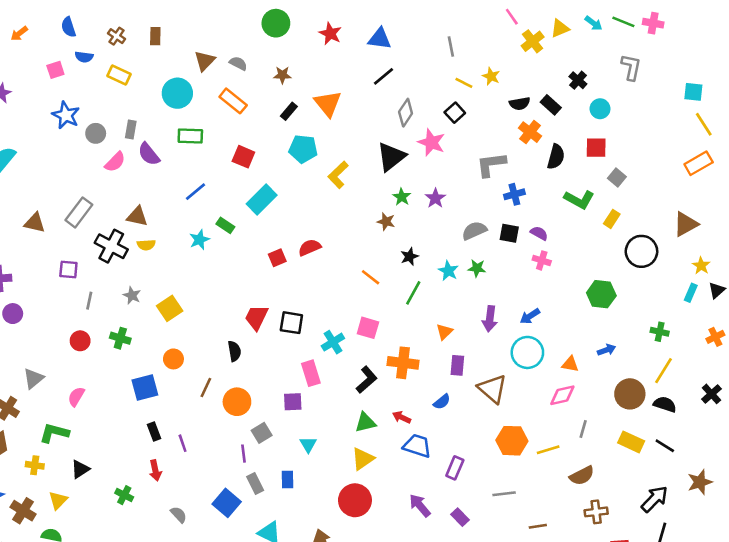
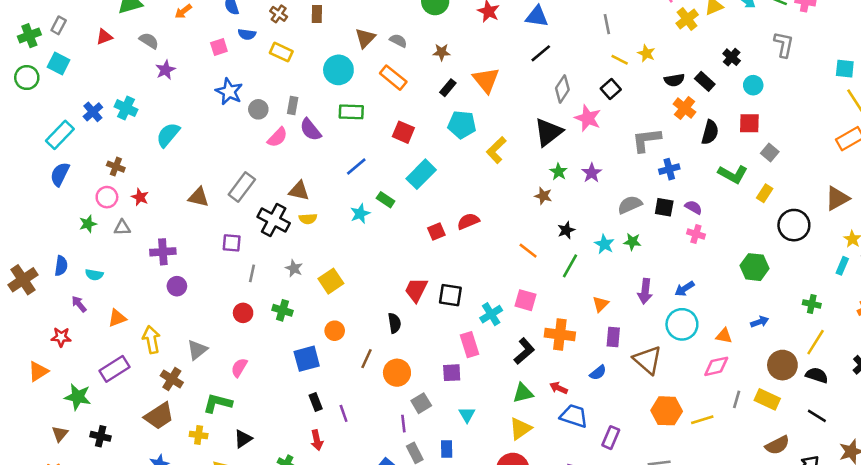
yellow rectangle: (631, 442) -> (767, 399), moved
brown semicircle: (582, 476) -> (777, 445), moved

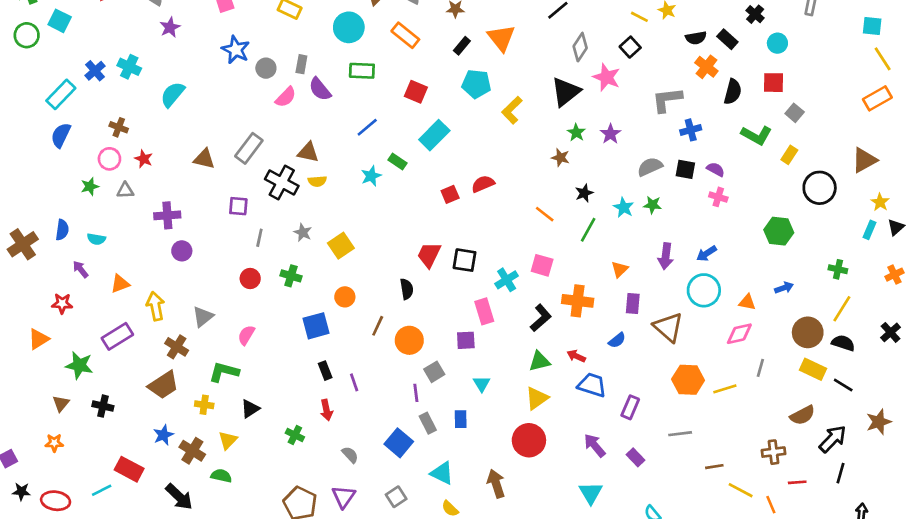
yellow rectangle: (767, 399) -> (813, 369), moved

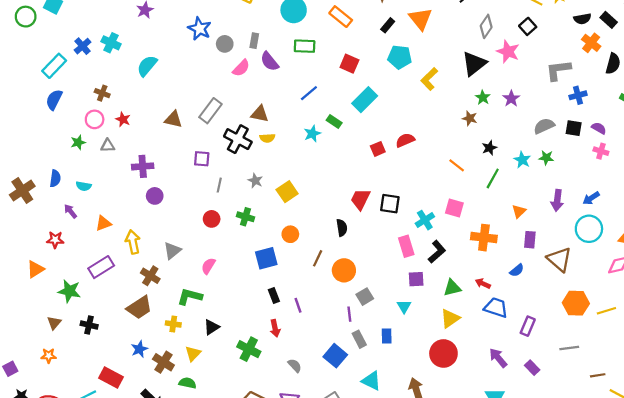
black L-shape: (541, 318) -> (437, 252), moved
purple square: (466, 340) -> (416, 279), moved
green cross: (295, 435) -> (249, 349), size x1.5

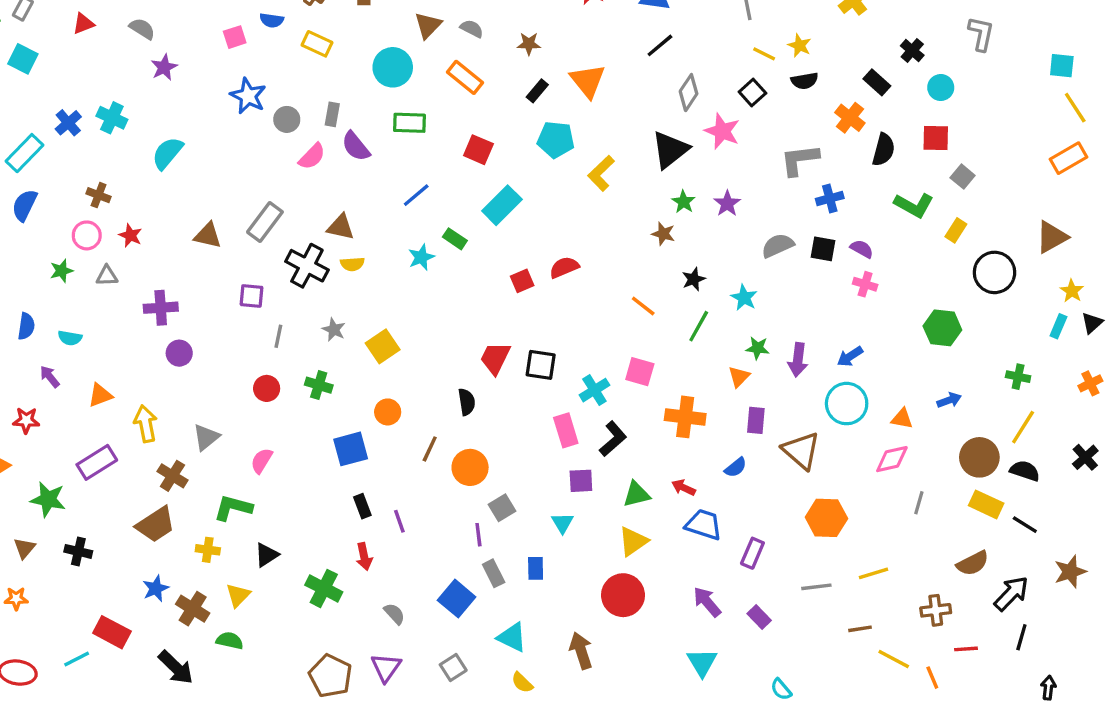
black semicircle: (582, 19) -> (805, 81), moved
green star: (546, 158) -> (757, 348), moved
yellow line: (606, 311) -> (873, 573), moved

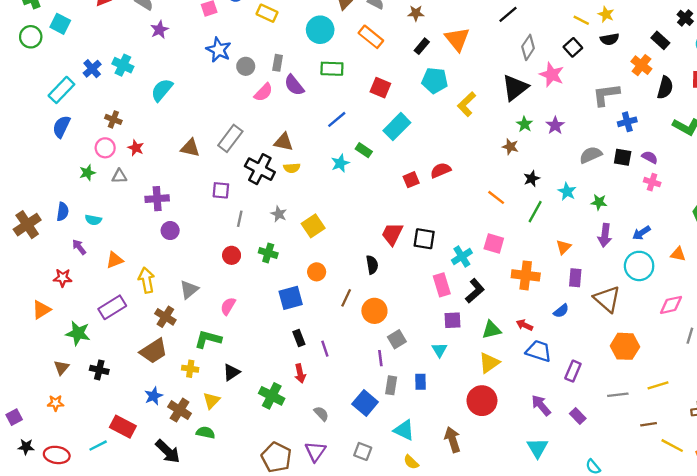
green star: (757, 348) -> (599, 202), moved
orange triangle: (902, 419) -> (678, 254), moved
gray rectangle: (494, 573) -> (391, 385), turned 36
gray square: (453, 667) -> (363, 451), turned -36

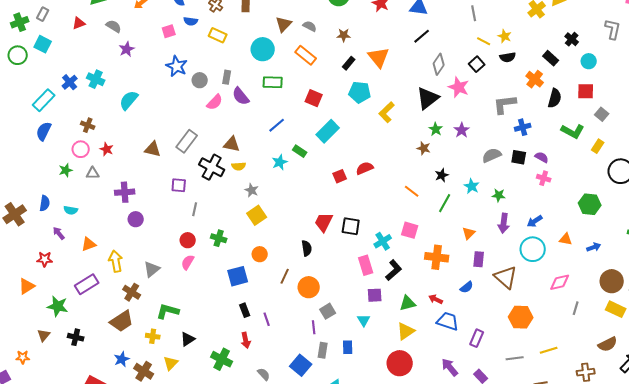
gray star: (279, 214) -> (252, 190), moved
pink semicircle: (228, 306) -> (188, 262), moved
orange star: (56, 403) -> (23, 357), moved

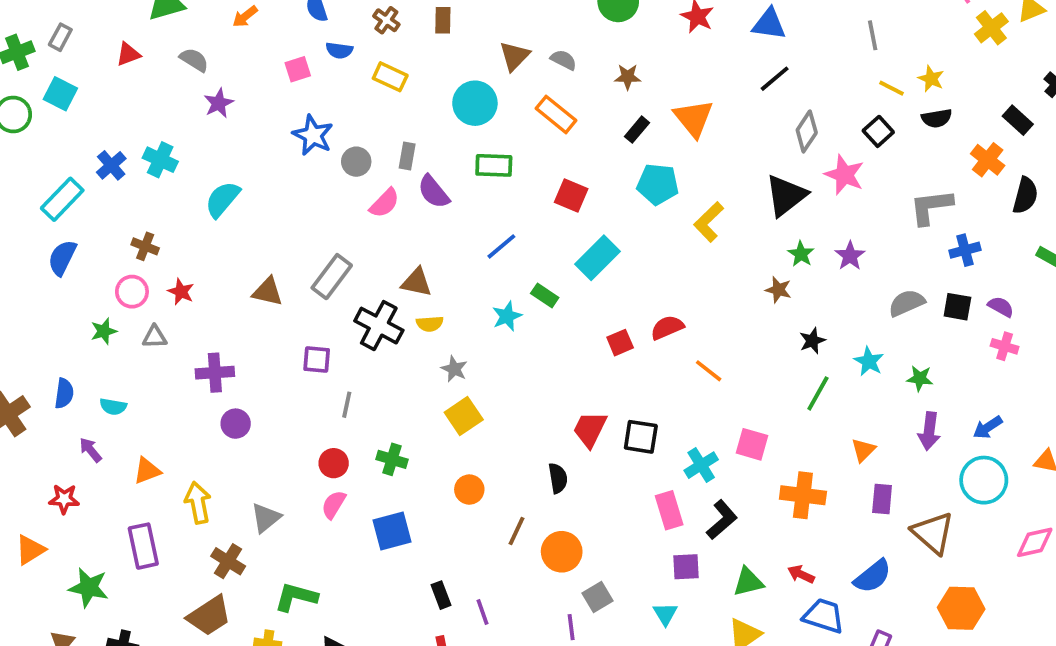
orange line: (412, 191) -> (709, 371), moved
blue square: (238, 276) -> (392, 531), moved
purple rectangle: (87, 284) -> (143, 546), turned -70
blue semicircle: (467, 287) -> (873, 576), moved, size x1.5

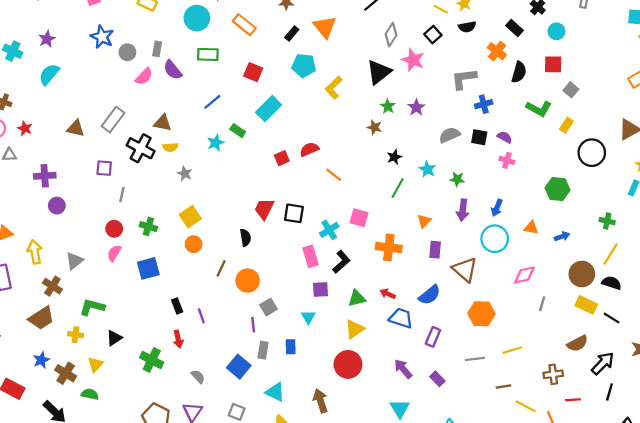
purple star: (219, 103) -> (47, 39), moved
yellow square: (464, 416) -> (190, 217), moved
blue arrow: (988, 427) -> (497, 208), turned -35

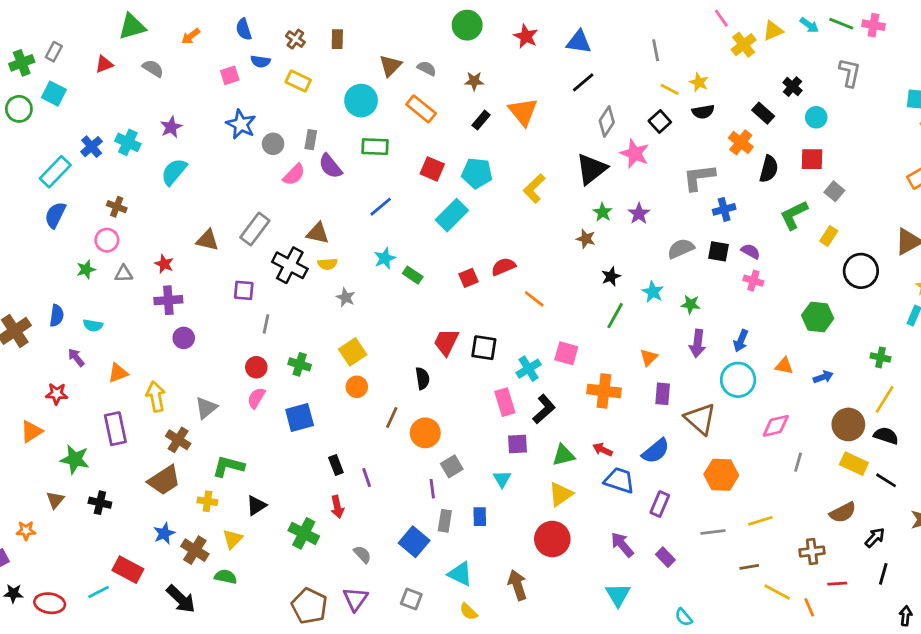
cyan pentagon: (304, 66) -> (477, 173), moved
green L-shape: (539, 109) -> (794, 215), turned 125
red star: (25, 128) -> (164, 264), moved
green rectangle: (238, 131) -> (413, 275), moved
black arrow: (603, 363) -> (875, 538), size x0.7

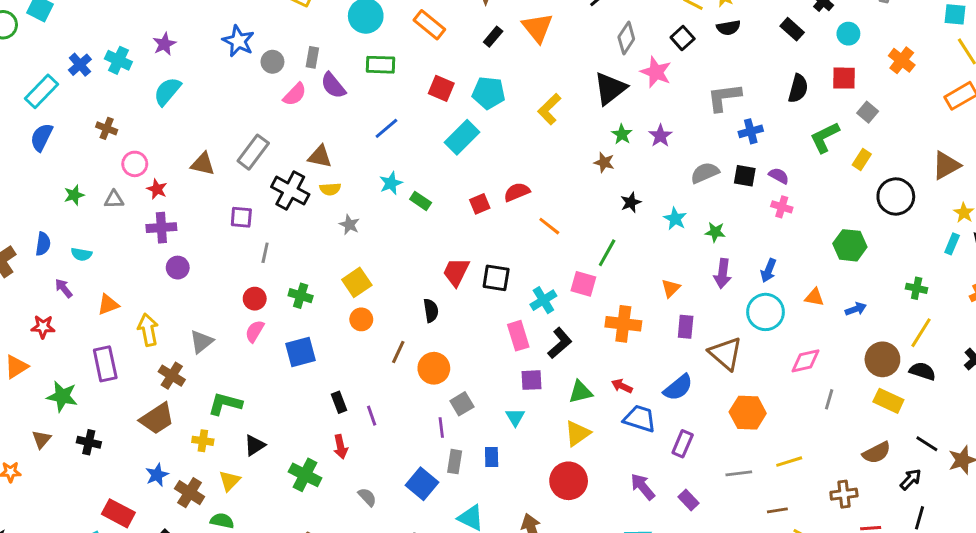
orange cross: (741, 142) -> (902, 60), moved
pink circle: (107, 240) -> (135, 164), moved
green line: (615, 316) -> (607, 253), moved
black line: (886, 480) -> (927, 444), moved

